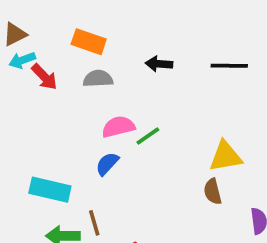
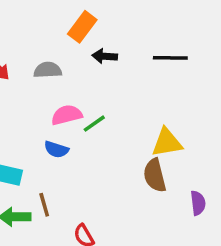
orange rectangle: (89, 42) -> (82, 27), moved, turned -72
blue semicircle: (107, 164) -> (56, 149), turned -115
brown semicircle: (213, 191) -> (155, 175), size x1.4

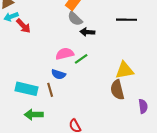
black arrow: (105, 56) -> (87, 32), moved
gray semicircle: (48, 70) -> (75, 19), moved, turned -133
brown line: (44, 205) -> (50, 90), moved

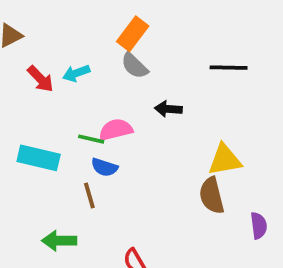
cyan arrow: (11, 17) -> (76, 73), moved
black arrow: (87, 32) -> (168, 109), moved
green line: (81, 59) -> (91, 139), moved, turned 48
cyan rectangle: (27, 89) -> (39, 158), moved

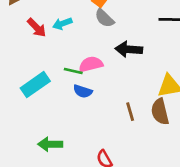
black arrow: (168, 109) -> (129, 49), size x1.4
cyan rectangle: (39, 158) -> (35, 85), turned -48
brown line: (89, 196) -> (130, 112), moved

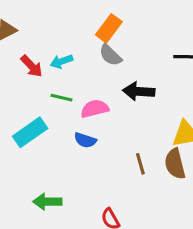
green line: (73, 71) -> (62, 98), moved

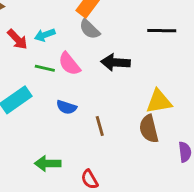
pink semicircle: (95, 109) -> (69, 64), moved, turned -115
brown line: (140, 164) -> (100, 126), moved
green arrow: (47, 202) -> (48, 163), moved

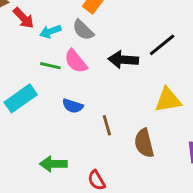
gray semicircle: (90, 29) -> (83, 30), moved
black line: (162, 31) -> (162, 45), moved, turned -40
red arrow: (17, 39) -> (24, 18), moved
brown semicircle: (149, 129) -> (144, 143), moved

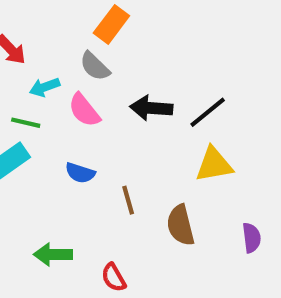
cyan arrow: (50, 31) -> (45, 87), moved
black line: (162, 45) -> (208, 112), moved
green line: (50, 66) -> (26, 123), moved

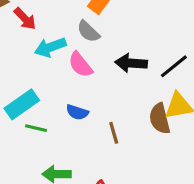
cyan arrow: (45, 87) -> (50, 47), size x1.4
green line: (26, 123) -> (36, 128), moved
brown semicircle: (180, 225) -> (160, 119), moved

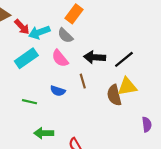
cyan arrow: (50, 47) -> (39, 32), moved
cyan rectangle: (22, 104) -> (26, 58), moved
brown line: (114, 133) -> (83, 81), moved

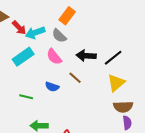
brown line: (83, 81) -> (75, 78), turned -32
yellow triangle: (127, 87) -> (116, 83), turned -30
brown semicircle: (114, 95) -> (123, 107), moved, turned -78
purple semicircle: (147, 124) -> (127, 123), moved

